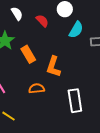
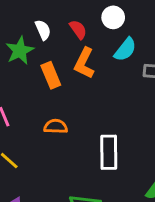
white semicircle: (17, 14) -> (43, 30), moved
orange L-shape: (53, 67) -> (84, 63), moved

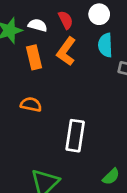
white semicircle: (43, 30) -> (38, 25), moved, turned -60
cyan semicircle: (125, 50) -> (105, 45), turned 130

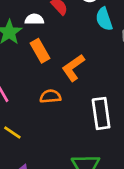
orange L-shape: (66, 51) -> (73, 68), moved, turned 36

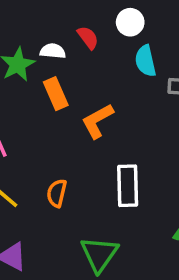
orange semicircle: (50, 96) -> (57, 193), moved, turned -78

